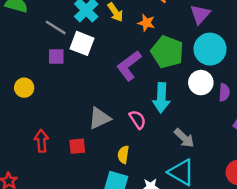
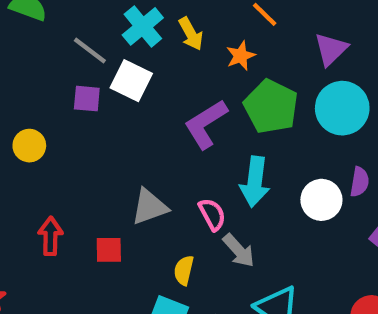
orange star: (146, 23) -> (241, 56), turned 30
white circle: (201, 83) -> (321, 200), moved
gray arrow: (184, 138) -> (239, 251), moved

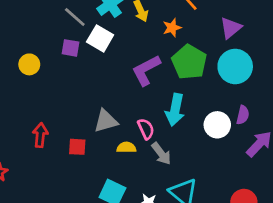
yellow circle: (29, 146) -> (29, 64), moved
yellow semicircle: (184, 270) -> (126, 147), moved, turned 72

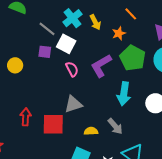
pink semicircle: (146, 129) -> (72, 69), moved
red square: (77, 147) -> (53, 124), size x1.6
yellow semicircle: (126, 147) -> (91, 131), moved

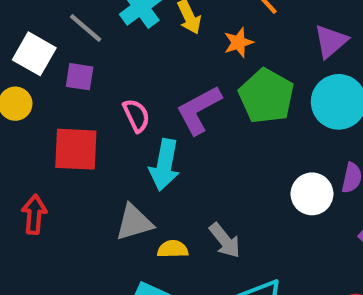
white square: (66, 44) -> (34, 54), moved
cyan arrow: (124, 94) -> (164, 165), moved
gray triangle: (73, 104) -> (134, 222), moved
red square: (53, 124) -> (76, 149), moved

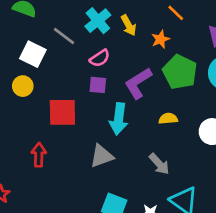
purple square: (80, 77) -> (98, 85), moved
pink semicircle: (136, 116) -> (100, 58), moved, turned 85
yellow semicircle: (173, 249) -> (168, 119), moved

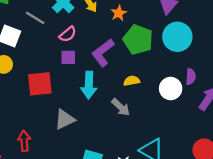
red arrow: (39, 155) -> (24, 141), moved
gray triangle: (102, 156) -> (65, 119), moved
gray arrow: (159, 164) -> (121, 107), moved

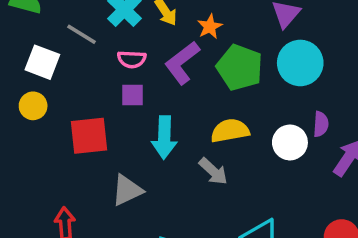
pink semicircle: (68, 34) -> (132, 59), turned 42
purple L-shape: (103, 53) -> (182, 63), moved
yellow semicircle: (132, 81) -> (230, 131), size x1.5

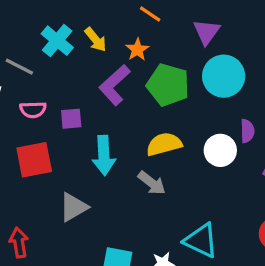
pink semicircle: (132, 59) -> (33, 110), moved

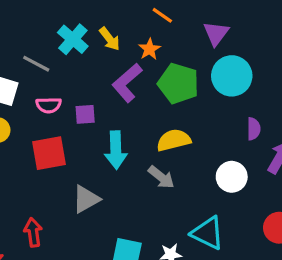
white circle: (220, 150) -> (232, 177), moved

